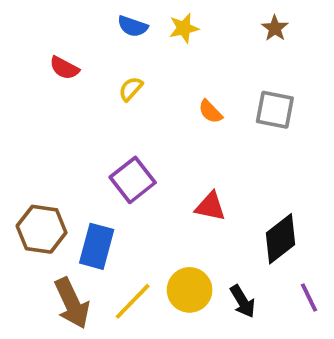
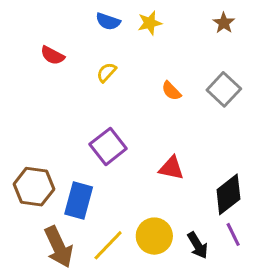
gray square: (275, 110) -> (224, 89), turned 32
purple line: (309, 298) -> (233, 234), moved

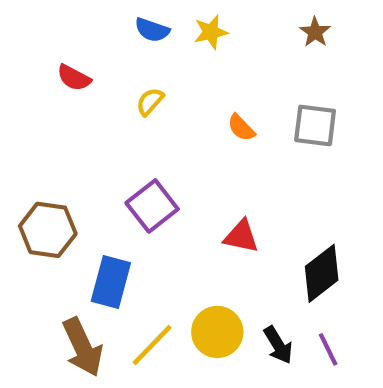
gray square: (224, 89) -> (315, 126), turned -36
brown hexagon: (34, 187) -> (48, 230), moved
purple line: (233, 234) -> (328, 349), moved

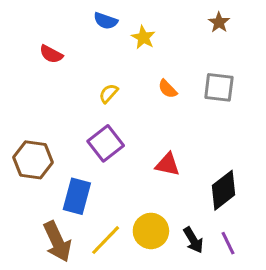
yellow star: (211, 32) -> (143, 37), moved, turned -30
yellow semicircle: (150, 102) -> (109, 93), moved

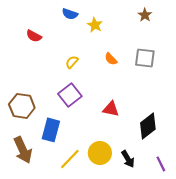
brown arrow: (57, 242) -> (23, 150), moved
purple line: (228, 243) -> (161, 164), moved

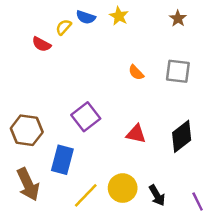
yellow star: (95, 25) -> (119, 16), moved
yellow semicircle: (72, 62) -> (64, 27), moved
black diamond: (148, 126) -> (182, 136), moved

